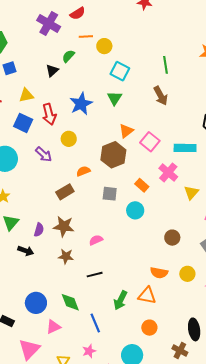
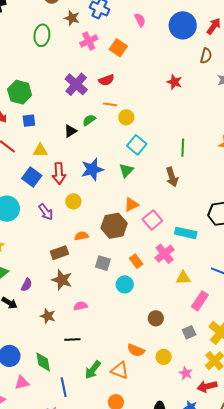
yellow triangle: (191, 192) -> (183, 278), turned 35
brown star: (64, 226) -> (62, 280), moved

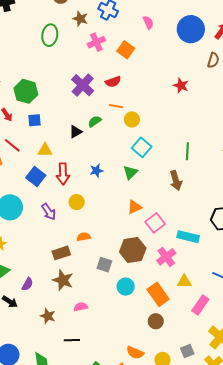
blue star: (92, 169) -> (96, 171), size x0.6
brown hexagon: (114, 226) -> (133, 250), moved
orange rectangle: (136, 261) -> (158, 294), moved, size x1.6
gray square: (189, 332) -> (187, 351), moved

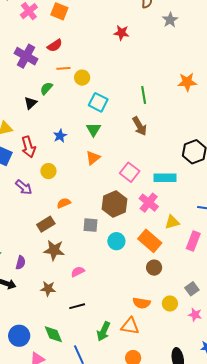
orange triangle: (134, 207) -> (93, 158), moved

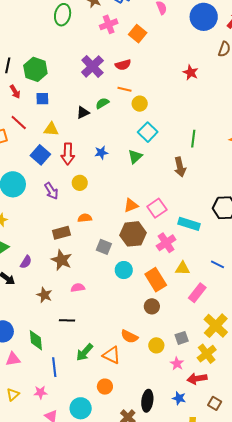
orange triangle: (93, 158) -> (131, 205), moved

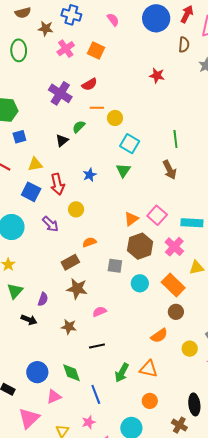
orange semicircle: (129, 336) -> (159, 336), moved, turned -48

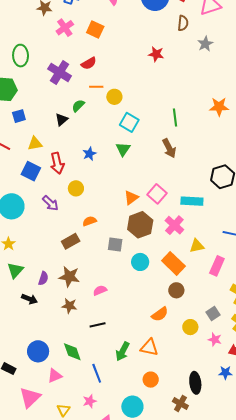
green ellipse: (19, 50) -> (21, 56), moved
brown star: (77, 289) -> (69, 277), moved

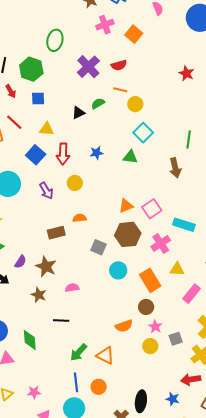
green triangle: (123, 149) -> (130, 157), turned 49
pink star: (215, 339) -> (155, 327), moved
blue line: (97, 373) -> (76, 382), moved

